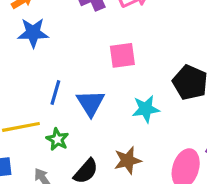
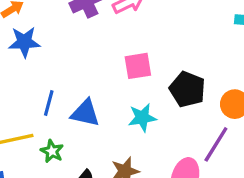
pink square: (122, 55) -> (138, 66), moved
blue triangle: (91, 103) -> (85, 113), turned -44

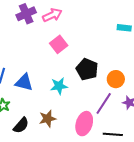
pink square: (138, 66) -> (59, 44), moved, turned -30

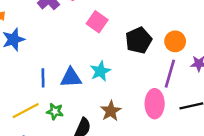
black pentagon: (87, 69) -> (139, 40), turned -30
cyan star: (59, 86) -> (100, 71), moved

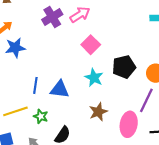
cyan star: (100, 71) -> (94, 78), moved, turned -30
brown star: (111, 111) -> (98, 112), moved

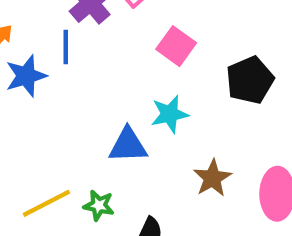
cyan star: (94, 78) -> (170, 114), moved, turned -30
blue line: (35, 85) -> (66, 47), moved

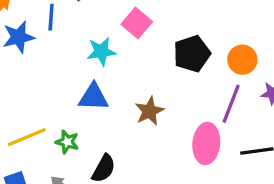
cyan star: (170, 114) -> (101, 51), moved
brown star: (212, 178) -> (149, 111), moved

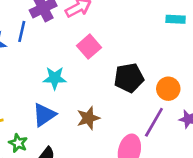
cyan star: (101, 51) -> (55, 78), moved
blue triangle: (93, 97) -> (44, 115), moved, turned -45
green star: (67, 142) -> (18, 143), moved

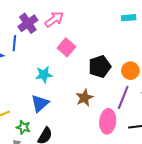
brown star: (88, 118) -> (84, 98), moved

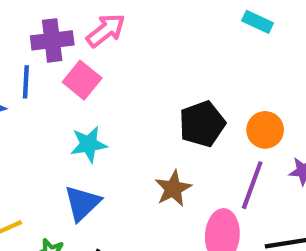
cyan rectangle: (129, 18) -> (258, 22), turned 32
purple cross: (28, 23) -> (52, 40), turned 30
pink square: (66, 47) -> (82, 80), moved

